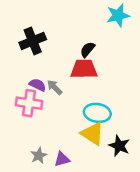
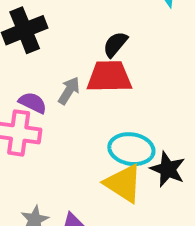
gray arrow: (55, 87) -> (69, 91), moved, turned 77
black star: (119, 146) -> (168, 169), moved

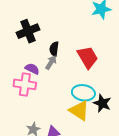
black semicircle: (115, 44) -> (54, 49), moved, turned -32
red trapezoid: (109, 77) -> (88, 57), moved, turned 60

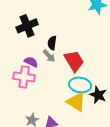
red trapezoid: (88, 57) -> (74, 61), moved
gray arrow: (51, 62) -> (49, 56), turned 104

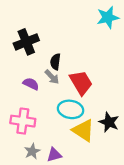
pink cross: (24, 77) -> (23, 121), moved
cyan ellipse: (80, 85) -> (71, 109), moved

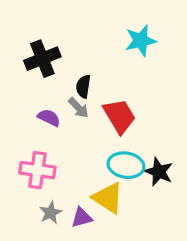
cyan star: (108, 17) -> (141, 41), moved
cyan ellipse: (71, 109) -> (126, 165), moved
yellow triangle: (83, 130) -> (108, 198), moved

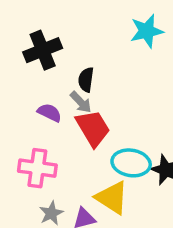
red trapezoid: (119, 116) -> (93, 128), moved

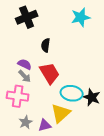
black cross: (43, 50) -> (27, 17), moved
gray arrow: (81, 102) -> (25, 76), moved
yellow triangle: (112, 198) -> (61, 113), turned 45

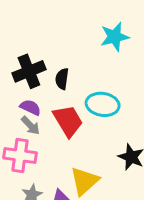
black cross: (27, 17) -> (29, 71), moved
cyan ellipse: (72, 93) -> (103, 104), moved

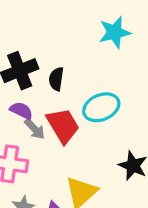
cyan ellipse: (103, 104) -> (101, 107), turned -32
gray arrow: (30, 125) -> (35, 129), moved

